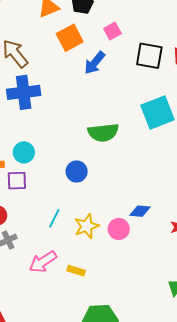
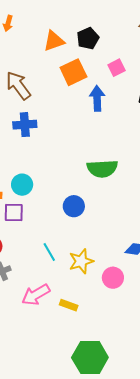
blue arrow: (95, 63) -> (97, 98), turned 135
blue cross: (24, 92) -> (25, 125), size x0.7
cyan line: (54, 218) -> (49, 252), turned -60
pink circle: (119, 229) -> (113, 278), moved

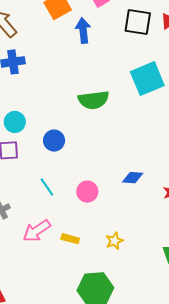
blue circle: (74, 206) -> (54, 141), moved
yellow star: (81, 261) -> (114, 241), moved, size x0.7
pink circle: (113, 278) -> (87, 192), moved

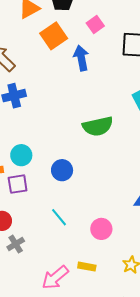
pink circle: (87, 192) -> (101, 229), moved
pink arrow: (37, 231) -> (55, 277), moved

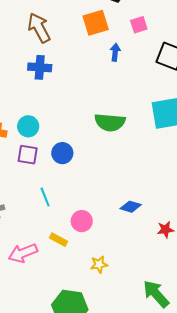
blue arrow: (81, 58) -> (115, 52), size x0.7
purple square: (18, 184) -> (28, 155), moved
yellow rectangle: (87, 267) -> (58, 240), moved

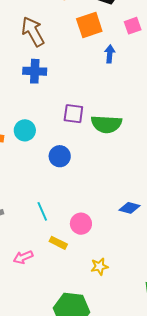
purple square: (28, 155) -> (73, 114), moved
cyan line: (45, 197) -> (42, 211), moved
pink arrow: (23, 253) -> (23, 257), size x0.7

